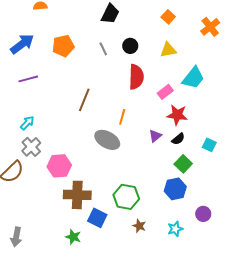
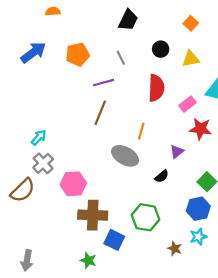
black circle: (130, 46) -> (161, 49), moved
purple line: (28, 79) -> (103, 83), moved
black semicircle: (178, 139) -> (162, 176), moved
brown star: (139, 226) -> (175, 249), moved
cyan star: (175, 229) -> (198, 237), moved

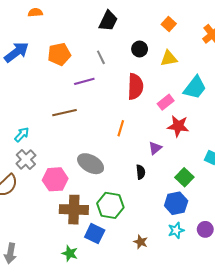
brown line: (100, 113) -> (64, 113), moved, turned 55
gray ellipse: (125, 156) -> (91, 164), moved
black semicircle: (162, 176) -> (141, 172), turned -56
green hexagon: (146, 217) -> (110, 205), moved
brown star: (175, 249) -> (141, 242), moved

